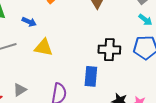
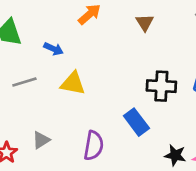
blue rectangle: (91, 76) -> (136, 122), turned -42

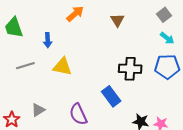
blue arrow: (54, 49) -> (48, 40), turned 64
purple semicircle: (94, 146) -> (78, 114), turned 145

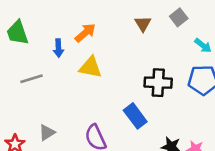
orange arrow: (75, 14) -> (85, 33), moved
gray square: (164, 15) -> (179, 17), moved
yellow triangle: (62, 67) -> (90, 67), moved

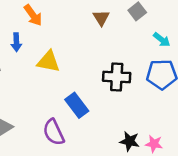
orange arrow: (85, 33) -> (33, 15), moved, turned 95
blue rectangle: (135, 116) -> (77, 105), moved

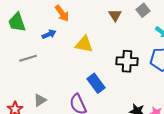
blue arrow: (16, 42) -> (49, 34), turned -112
yellow triangle: (49, 62) -> (84, 44), moved

